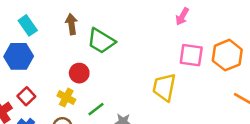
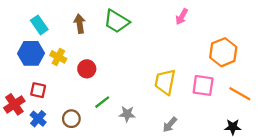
green trapezoid: (101, 41) -> (116, 21), moved
pink square: (191, 55) -> (203, 85), moved
red square: (26, 96) -> (38, 90), turned -35
yellow cross: (66, 98) -> (58, 57), moved

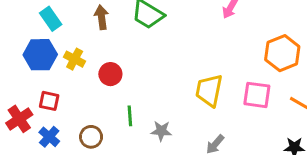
green line: (102, 102) -> (130, 116), turned -56

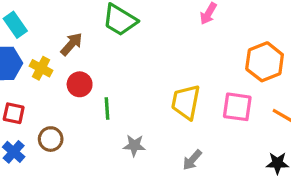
brown arrow: (101, 17) -> (72, 44), moved, turned 50
green line: (130, 116) -> (107, 108), moved
brown circle: (91, 137) -> (51, 139), moved

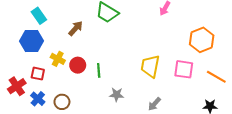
yellow cross: (41, 68) -> (58, 59), moved
red circle: (80, 84) -> (78, 65), moved
brown circle: (51, 139) -> (62, 102), moved

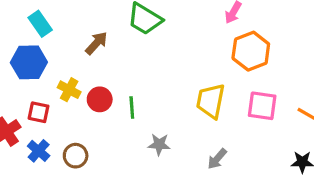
orange hexagon: (202, 40) -> (251, 51), moved

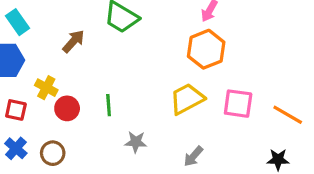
orange hexagon: (251, 51) -> (206, 49), moved
red circle: (100, 99) -> (67, 108), moved
yellow trapezoid: (211, 101) -> (187, 99), turned 51

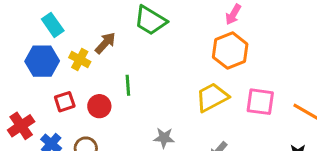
yellow cross: (46, 88) -> (80, 60), moved
green line: (109, 105) -> (128, 85), moved
red square: (16, 110) -> (65, 102), moved, turned -30

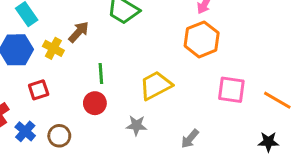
yellow trapezoid: (212, 97) -> (156, 85), moved
red circle: (99, 106) -> (95, 103), moved

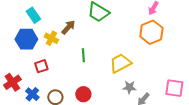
pink square: (231, 90) -> (174, 88), moved
red circle: (95, 103) -> (83, 94), moved
gray star: (136, 125) -> (129, 87), moved

